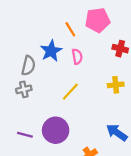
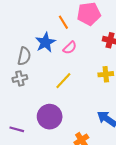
pink semicircle: (77, 57) -> (70, 48), turned 56
purple line: (25, 135) -> (17, 129), moved

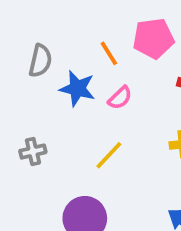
blue star: (45, 42) -> (77, 89), turned -30
gray semicircle: (24, 56) -> (40, 61), moved

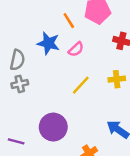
gray semicircle: (40, 61) -> (17, 60), moved
yellow line: (109, 155) -> (81, 85), moved

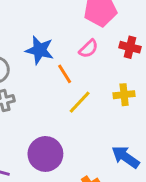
orange line: (69, 21) -> (65, 74), moved
pink semicircle: (76, 49) -> (88, 49), moved

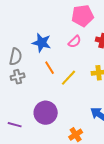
orange line: (65, 74) -> (50, 68), moved

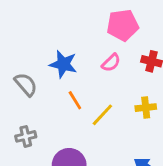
gray semicircle: (16, 57) -> (26, 84), turned -54
gray cross: (18, 77) -> (26, 136), moved

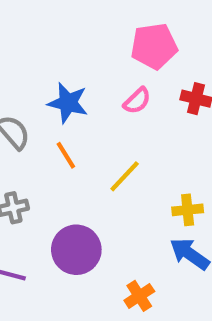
orange line: (75, 100) -> (66, 155), moved
yellow cross: (146, 108) -> (188, 210), moved

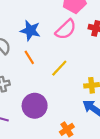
pink semicircle: (137, 101) -> (66, 29), size x1.5

